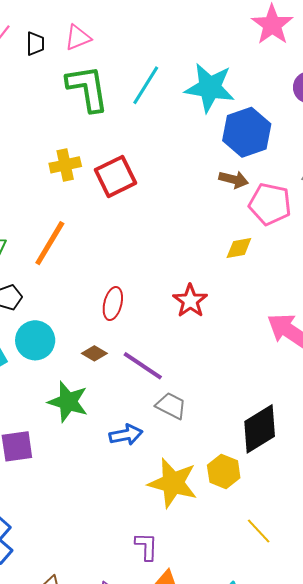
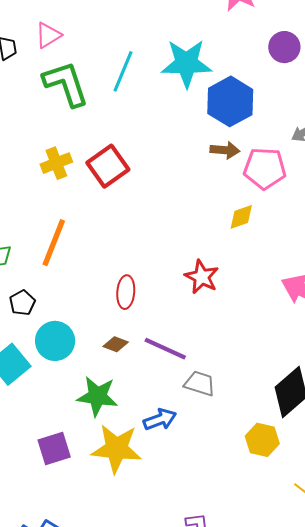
yellow star: (173, 483) -> (116, 449), moved

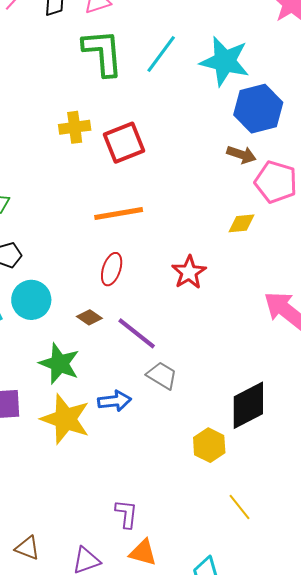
orange line: (54, 243) -> (119, 214), moved, turned 45

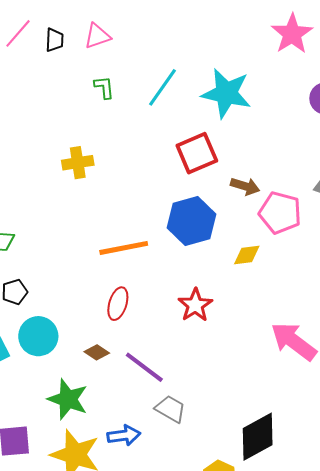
green L-shape: (103, 53) -> (104, 87), size x0.5
blue hexagon: (258, 109) -> (191, 221), moved
red square: (124, 143) -> (197, 153), moved

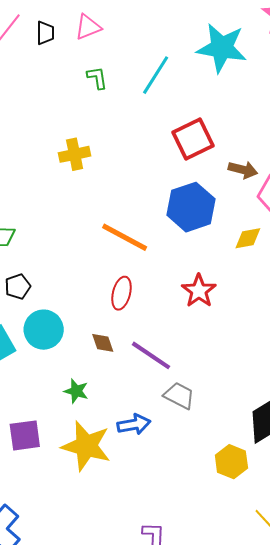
cyan star: (226, 93) -> (222, 48), moved
orange line: (124, 248) -> (125, 237), turned 42
brown diamond: (97, 352) -> (103, 343), turned 40
green star: (68, 399) -> (76, 391), size x0.6

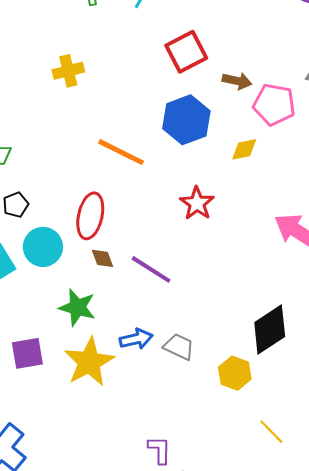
red ellipse: (122, 293) -> (90, 216), moved, size x1.4
green star: (76, 391) -> (77, 307), size x1.5
gray trapezoid: (179, 396) -> (179, 347), moved
yellow star: (86, 446) -> (89, 362), turned 30

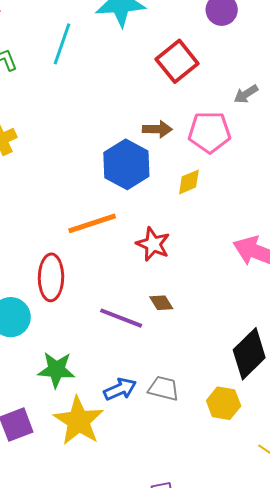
red square: (186, 52) -> (177, 61), moved
brown arrow: (237, 81) -> (157, 129), moved
orange line: (121, 152) -> (92, 223), moved, turned -33
brown diamond: (102, 258) -> (161, 303), moved

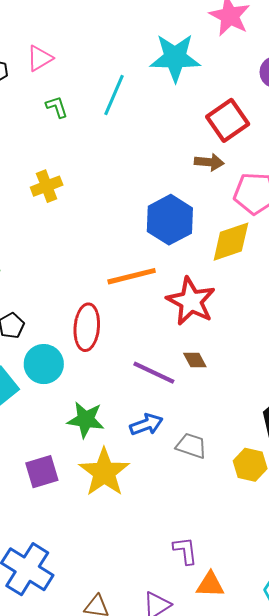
brown arrow: (157, 129) -> (209, 162), moved
yellow diamond: (189, 182) -> (231, 242), size x1.6
red star: (153, 244) -> (191, 301), size x1.4
blue arrow: (120, 389) -> (146, 424), moved

